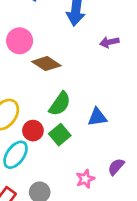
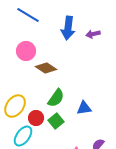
purple arrow: (109, 42) -> (93, 34), moved

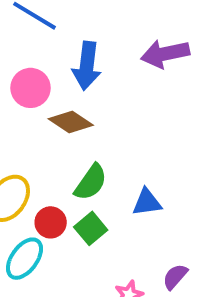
blue arrow: (68, 28) -> (87, 66), moved
purple arrow: (93, 34) -> (165, 54), size x1.6

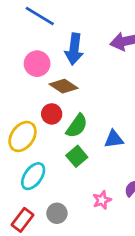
red circle: (51, 222) -> (52, 114), moved

